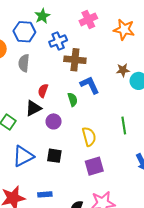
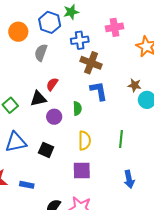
green semicircle: (73, 100) -> (77, 108), moved

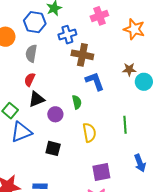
red semicircle: (52, 84) -> (30, 80), moved
blue triangle: (16, 142) -> (21, 132), moved
purple square: (82, 170) -> (101, 172), moved

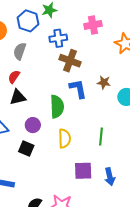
brown star: (129, 69) -> (104, 82), moved
green semicircle: (77, 102) -> (57, 107), size x1.6
purple circle: (55, 114) -> (33, 125), moved
purple square: (101, 172) -> (83, 171), moved

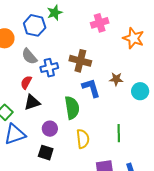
blue cross: (58, 38) -> (49, 68), moved
gray semicircle: (20, 51) -> (29, 56), turned -54

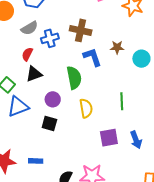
gray semicircle: (29, 56) -> (29, 28), turned -78

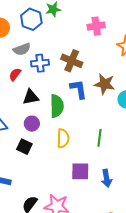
brown star: (117, 47) -> (105, 84), size x1.5
black triangle: (34, 74) -> (31, 97), moved

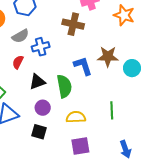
brown cross: (72, 61) -> (73, 24), moved
yellow semicircle: (63, 138) -> (76, 117), turned -84
purple square: (80, 171) -> (80, 146), moved

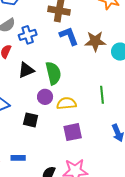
blue L-shape: (83, 66) -> (69, 36), moved
purple circle: (43, 108) -> (45, 97), moved

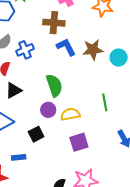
black triangle: (26, 70) -> (14, 90), moved
black square: (31, 120) -> (36, 134), turned -35
blue rectangle: (18, 158) -> (19, 157), moved

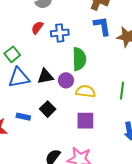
blue cross: (25, 50) -> (60, 33), moved
black triangle: (14, 90) -> (45, 76), moved
black square: (36, 134) -> (48, 109), moved, turned -35

